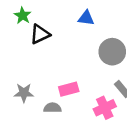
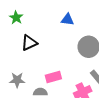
black triangle: (40, 34) -> (29, 43), moved

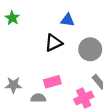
black triangle: (29, 43) -> (53, 43), moved

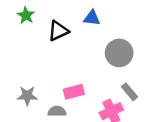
black triangle: (53, 43) -> (58, 31), moved

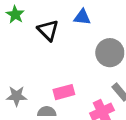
black triangle: (58, 31) -> (48, 30), turned -50

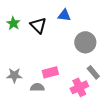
green star: (15, 15) -> (13, 23), moved

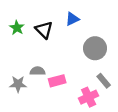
blue triangle: (64, 15) -> (72, 19), turned -32
gray semicircle: (37, 87) -> (38, 71), moved

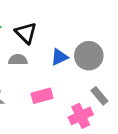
blue triangle: (72, 19) -> (59, 57), moved
gray semicircle: (38, 71) -> (18, 60), moved

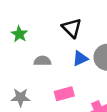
black triangle: (26, 33) -> (72, 28), moved

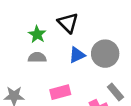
green star: (19, 34) -> (37, 34), moved

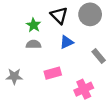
gray circle: (105, 54) -> (90, 14), moved
gray rectangle: (115, 92) -> (99, 56), moved

